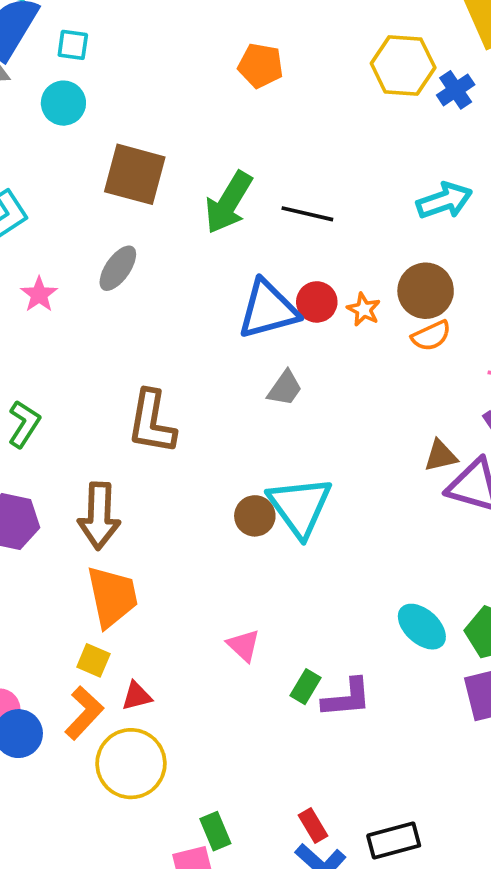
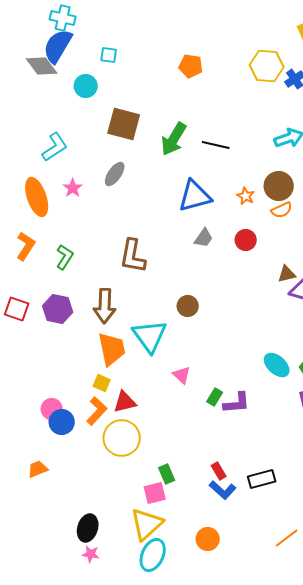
cyan square: (73, 45) -> (109, 55), moved
red circle: (317, 302) -> (246, 240), moved
cyan triangle: (300, 507) -> (150, 336), moved
red triangle: (137, 696) -> (125, 402), size x1.4

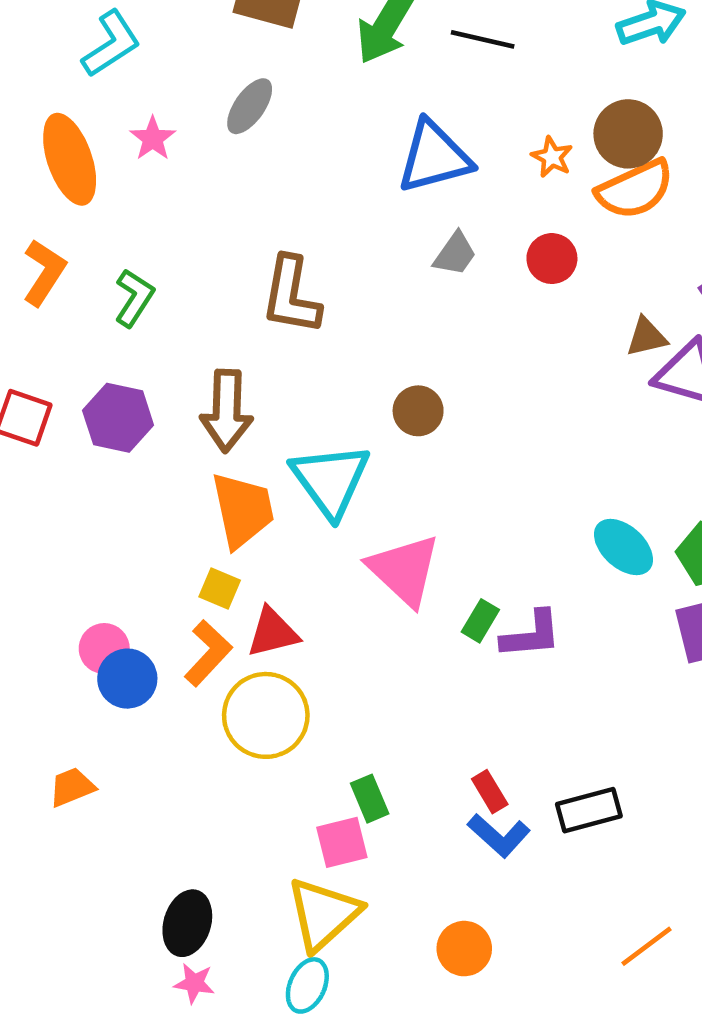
orange semicircle: (282, 210) -> (635, 189), size x1.6
pink triangle: (182, 375) -> (404, 570), size x1.8
cyan ellipse: (153, 555) -> (307, 985), moved, size x0.7

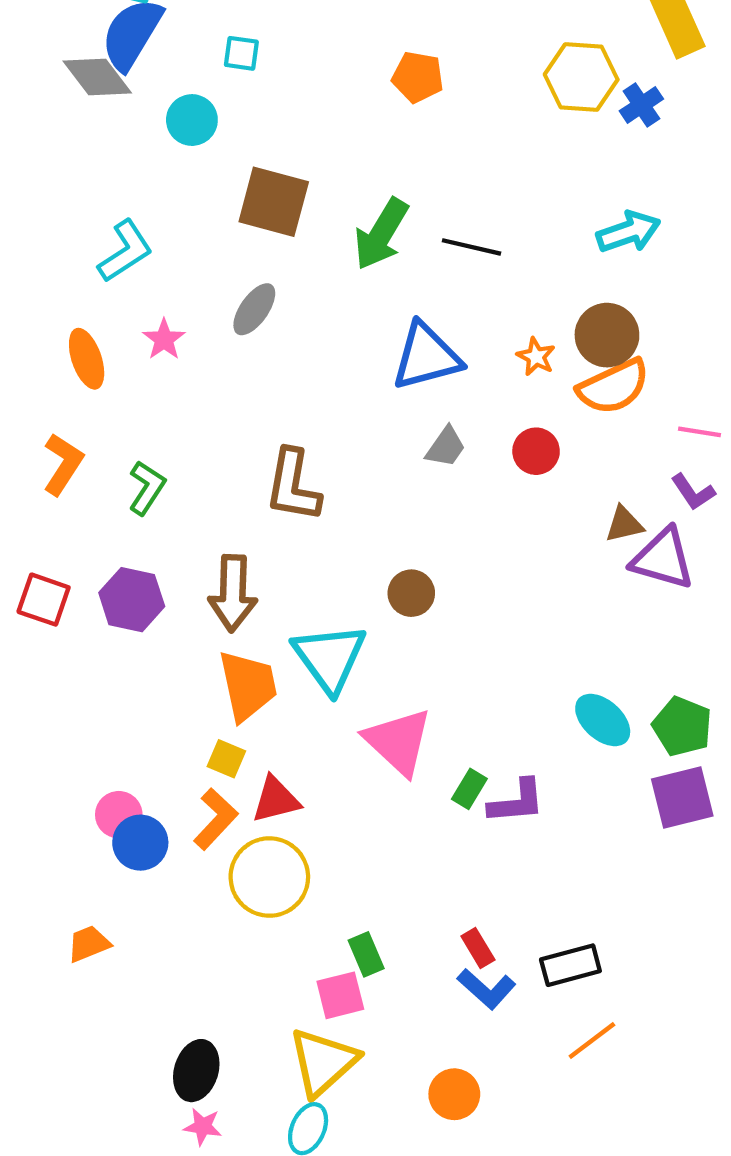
orange ellipse: (70, 159) -> (87, 359), size x0.7
orange line: (647, 946) -> (592, 1040), moved

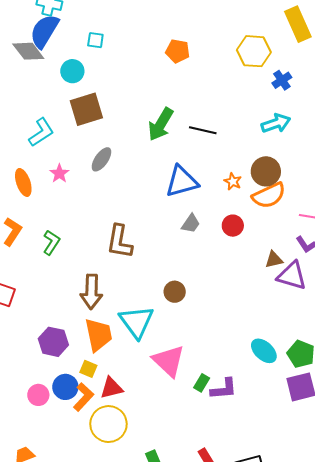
blue cross: (641, 105) -> (282, 80), moved
brown square: (274, 202) -> (86, 109), moved, turned -32
purple hexagon: (132, 600) -> (53, 342), moved
blue circle: (140, 843) -> (65, 387), moved

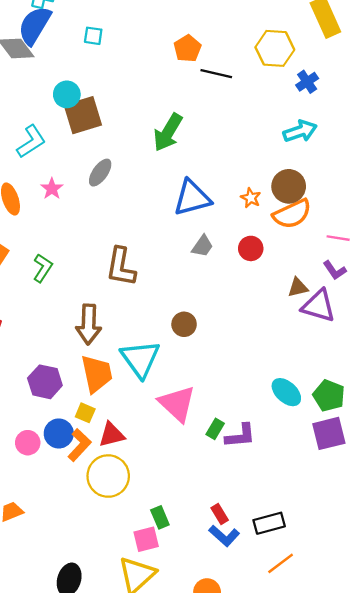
orange pentagon: (178, 51) -> (187, 48), turned 30
cyan circle: (72, 71) -> (67, 94), moved
black line: (203, 130) -> (216, 74), moved

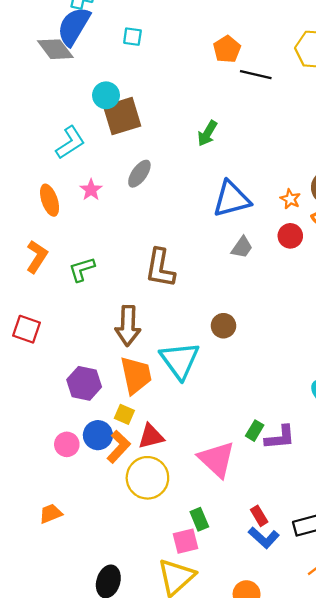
green arrow: (168, 132) -> (207, 133), size x0.7
red circle: (251, 248) -> (290, 236), moved
green L-shape: (43, 268) -> (82, 269), turned -140
pink triangle: (177, 404) -> (217, 459), moved

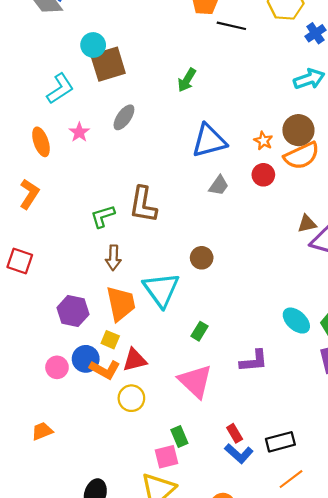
green L-shape: (82, 269) -> (103, 216), moved
brown arrow: (128, 326) -> (113, 258), size x0.7
green rectangle: (255, 431) -> (200, 331), moved
orange L-shape: (119, 447) -> (105, 369), turned 76
yellow circle: (147, 478) -> (131, 398), size x0.7

